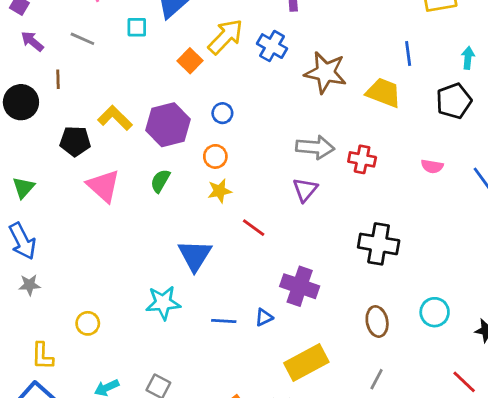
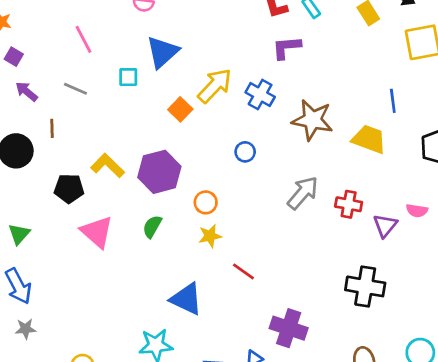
blue circle: (222, 113) -> (245, 152), moved
gray arrow: (315, 147) -> (303, 193), turned -54
purple triangle: (305, 190) -> (385, 226), moved
blue triangle: (195, 255) -> (186, 299), turned -36

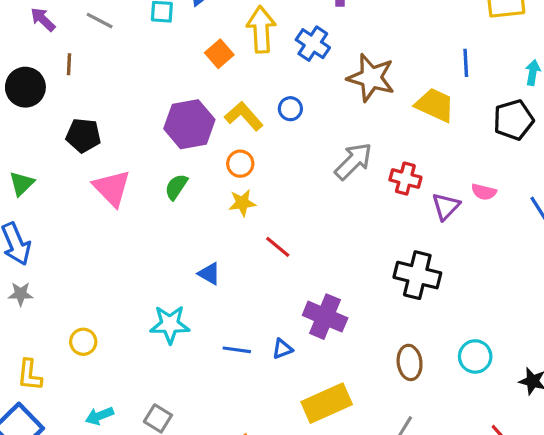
yellow arrow: (215, 86) -> (261, 29), turned -51
yellow L-shape: (108, 166) -> (244, 116), moved
blue triangle: (186, 299) -> (209, 274), size x0.6

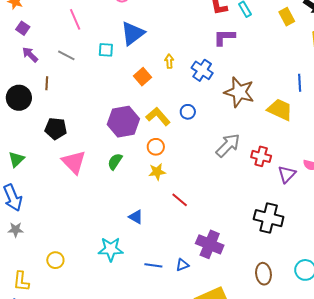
yellow arrow: (261, 29) -> (169, 61), size x0.5

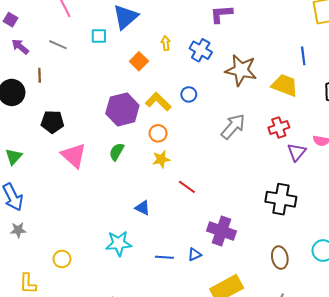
red cross: (261, 156) -> (279, 128), moved, turned -30

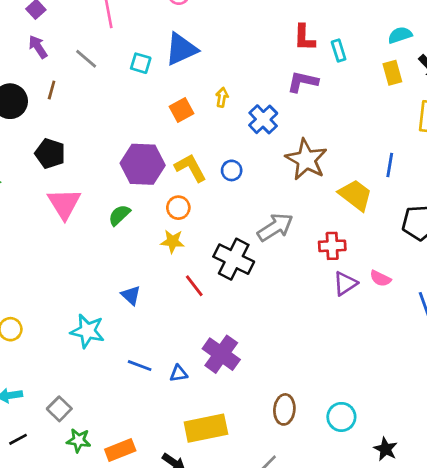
black cross: (281, 199) -> (234, 259), moved

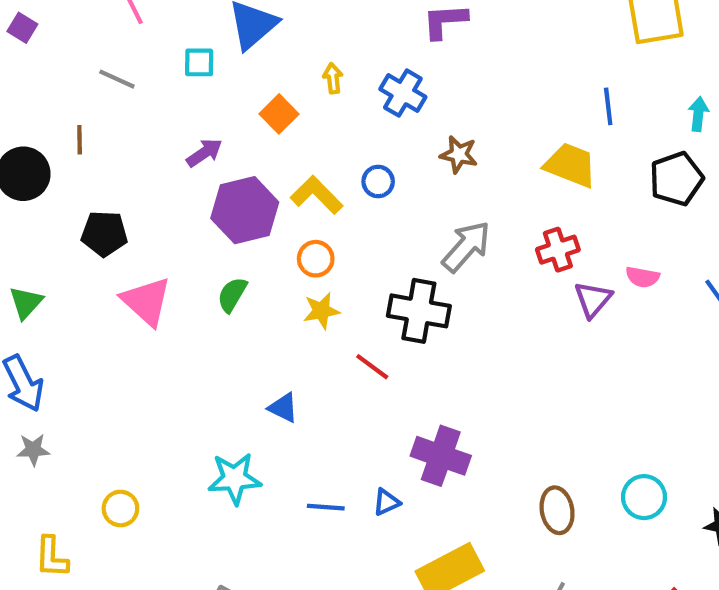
purple arrow: (38, 47) -> (204, 153), moved, turned 105
brown star: (306, 160) -> (459, 154), moved, size x0.6

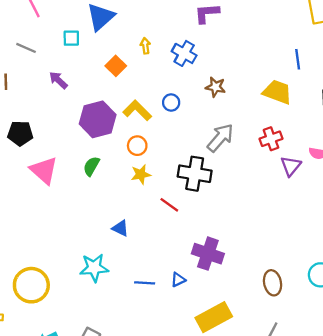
purple arrow: (204, 153) -> (58, 80), moved, turned -102
yellow circle: (120, 509) -> (31, 285), size x1.8

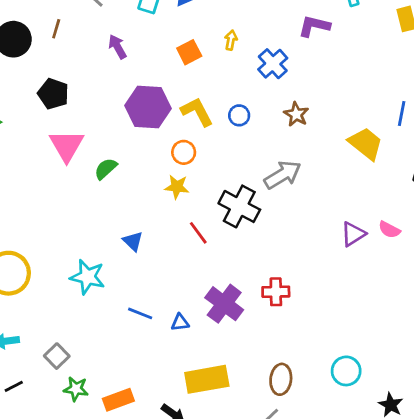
red cross: (271, 139) -> (276, 292), moved
green semicircle: (91, 166) -> (106, 169), moved
brown ellipse: (273, 283) -> (281, 379), moved

